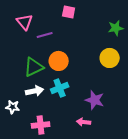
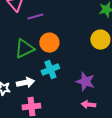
white arrow: (35, 91) -> (25, 83), moved
pink arrow: (84, 122) -> (88, 105), moved

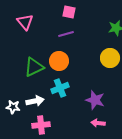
purple line: (35, 17) -> (66, 34), moved

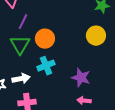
purple line: (66, 34) -> (23, 22), moved, turned -49
green triangle: (34, 67) -> (20, 45), turned -35

